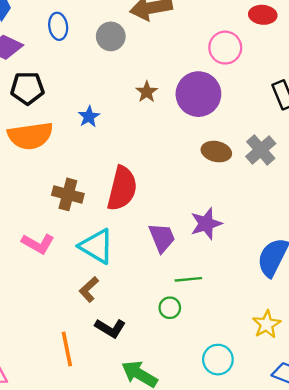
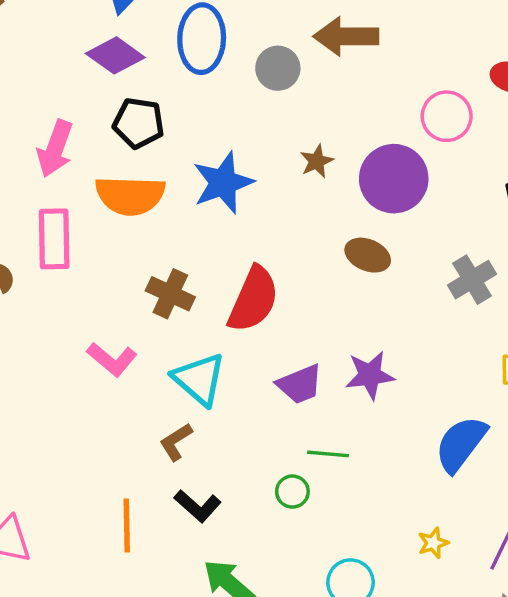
blue ellipse: (58, 26) -> (202, 39), size x1.6
blue star: (89, 117) -> (223, 183), size x1.8
brown ellipse: (216, 152) -> (368, 255), moved
purple trapezoid: (162, 238) -> (300, 384), turned 80
yellow star: (267, 324) -> (433, 543), size x0.7

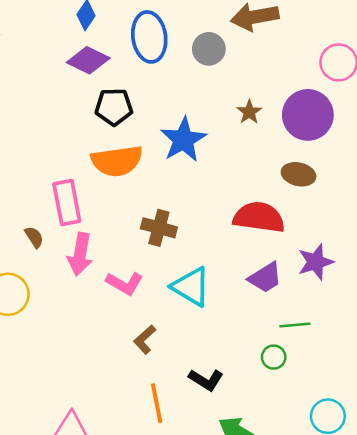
pink arrow: (55, 149) -> (80, 254), moved
red semicircle: (253, 299) -> (259, 217), moved, turned -96
brown L-shape: (176, 442) -> (145, 340), moved

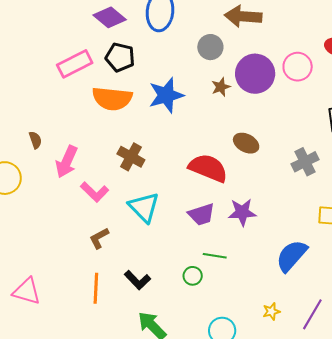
gray circle: (209, 49) -> (210, 47), moved
purple circle: (308, 115) -> (255, 74), moved
pink rectangle: (67, 203) -> (75, 64), moved, turned 60

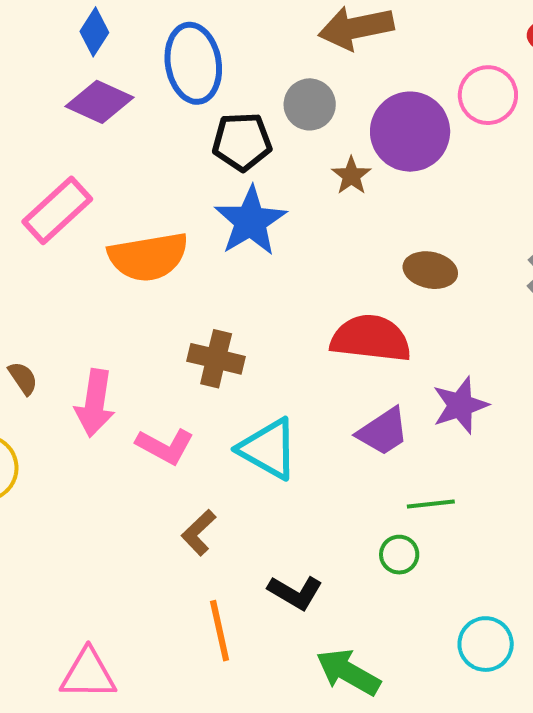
black pentagon: (120, 57) -> (242, 142), moved

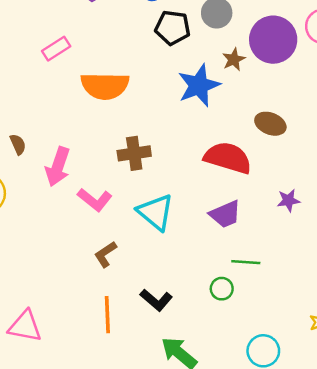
pink rectangle: (57, 210) -> (56, 49), size x0.7
blue star: (250, 221) -> (199, 85), moved
brown cross: (216, 359) -> (134, 153), turned -32
purple star: (460, 405) -> (288, 200), moved, size x0.7

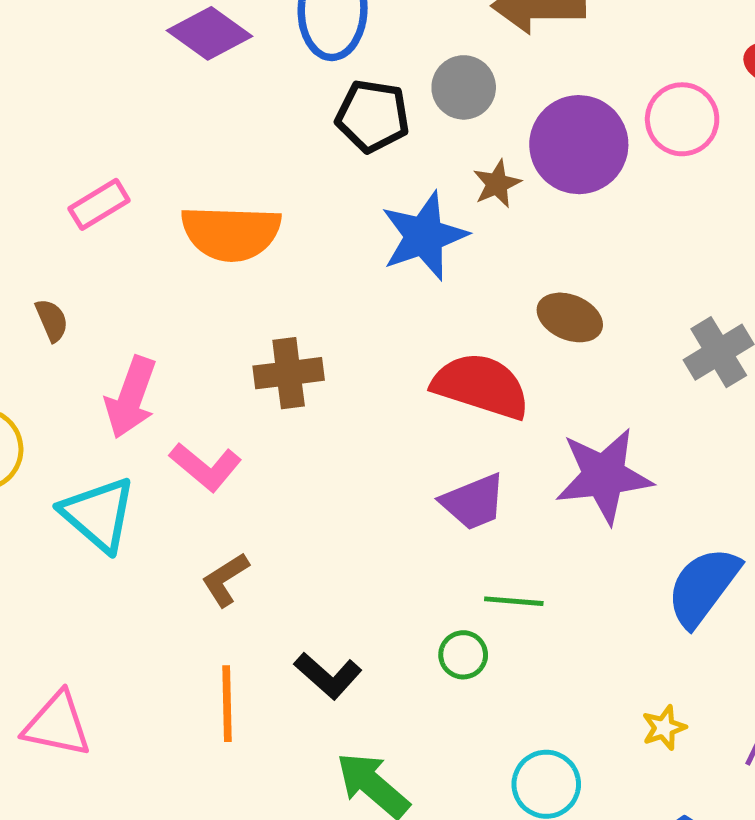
pink rectangle: (56, 49) -> (99, 204), moved
brown semicircle: (18, 144) -> (52, 320), moved
purple star: (288, 200) -> (604, 476), size x2.0
cyan triangle: (156, 212) -> (98, 514), moved

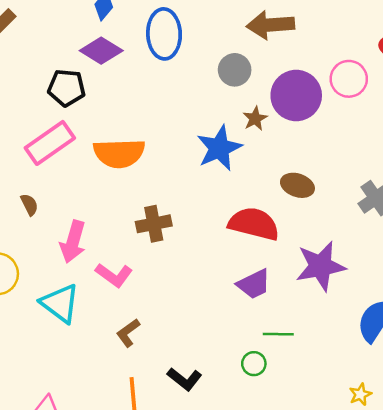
black pentagon: (373, 116) -> (67, 88), moved
pink rectangle: (99, 204) -> (50, 143), size x1.6

